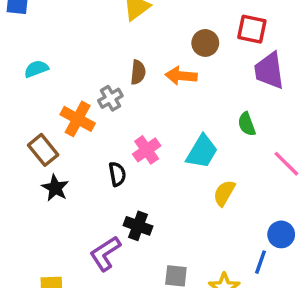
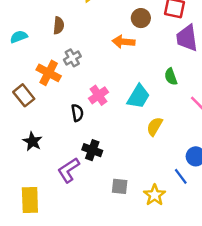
brown semicircle: (138, 72) -> (59, 26), moved
black star: (55, 188) -> (32, 141), moved
blue line: (260, 262) -> (181, 176), turned -56

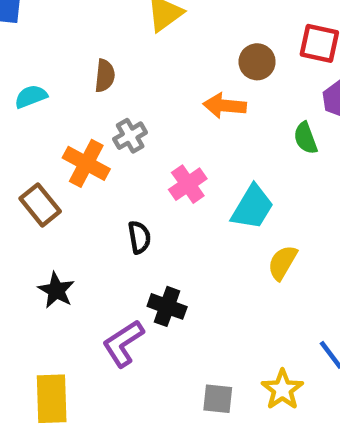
green semicircle: (171, 77) -> (305, 138), moved
pink cross: (98, 95) -> (188, 184), moved
gray square: (120, 186) -> (218, 399), moved

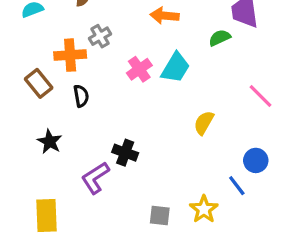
green semicircle: (305, 138) -> (220, 38), turned 85
orange cross: (86, 163) -> (70, 55), turned -32
cyan trapezoid: (252, 207) -> (176, 68), moved
black semicircle: (139, 237) -> (81, 96), moved

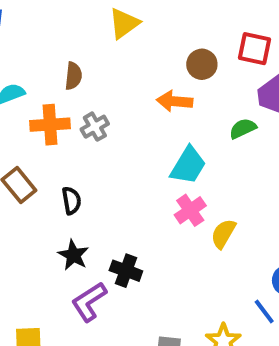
orange cross: (70, 55) -> (50, 125), moved
pink cross: (139, 69) -> (190, 210), moved
black star: (50, 142) -> (73, 255), moved

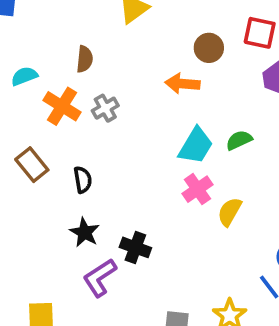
orange cross: (50, 125) -> (62, 106), turned 36
green semicircle: (243, 129) -> (239, 140), moved

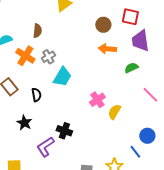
orange arrow: (182, 84) -> (107, 49), moved
green semicircle: (239, 140) -> (131, 68), moved
cyan trapezoid: (196, 146) -> (62, 77), moved
black star: (85, 232) -> (24, 123), moved

